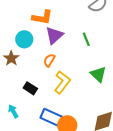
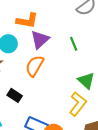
orange semicircle: (49, 60) -> (35, 66), size x1.5
yellow L-shape: (62, 82) -> (78, 104), moved

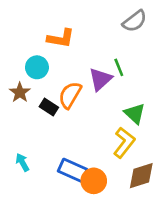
purple triangle: (40, 40) -> (100, 79), moved
black rectangle: (15, 95) -> (49, 107), moved

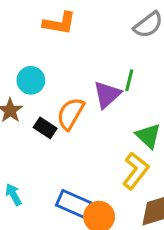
orange L-shape: (61, 38) -> (59, 23), moved
green line: (119, 67) -> (129, 80), turned 36

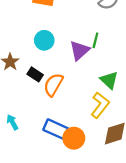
cyan circle: (31, 80) -> (44, 40), moved
orange semicircle: (71, 114) -> (53, 85), moved

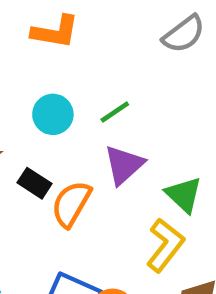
green line: (95, 40) -> (115, 112), moved, turned 42
purple triangle: (80, 51) -> (124, 165), moved

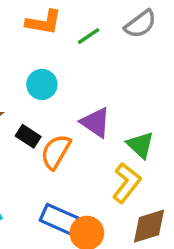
green line: (115, 112) -> (89, 36), moved
purple triangle: (124, 165) -> (95, 122), turned -44

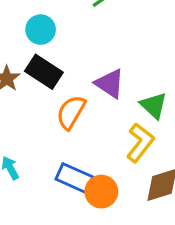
cyan circle: (42, 84) -> (41, 30), moved
black rectangle: (28, 136) -> (44, 72), moved, size x1.5

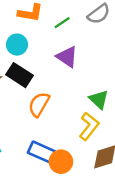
purple triangle: (110, 84) -> (67, 57), moved

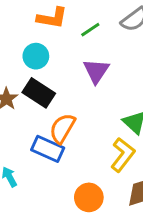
purple triangle: (67, 57) -> (96, 71), turned 30
blue rectangle: (41, 152) -> (48, 149), moved

